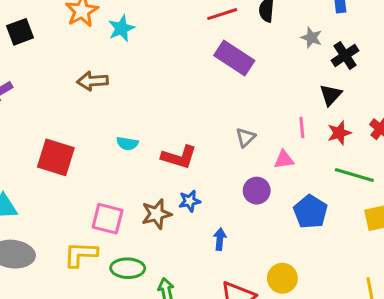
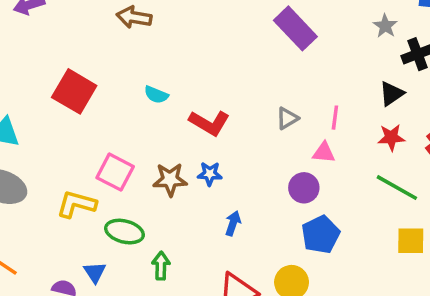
pink line: (302, 128) -> (335, 118), moved
purple circle: (257, 191) -> (304, 188), moved
blue pentagon: (310, 212) -> (321, 234), moved

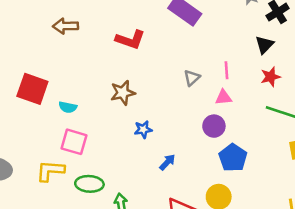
cyan semicircle: (156, 95) -> (68, 107), moved
red L-shape: (209, 123) -> (130, 40), moved
brown star: (170, 179) -> (123, 93), moved
blue arrow: (233, 223) -> (167, 162), turned 36

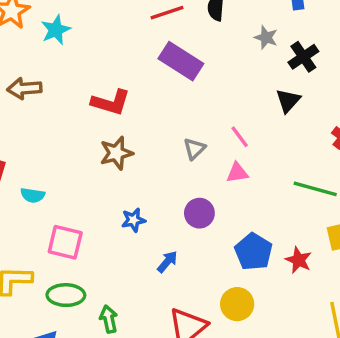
pink line: (226, 70) -> (240, 137), turned -30
red star: (270, 77) -> (299, 260), moved, turned -30
brown star: (123, 93) -> (116, 153), moved
purple circle: (214, 126) -> (199, 213), moved
pink square: (74, 142) -> (65, 242), moved

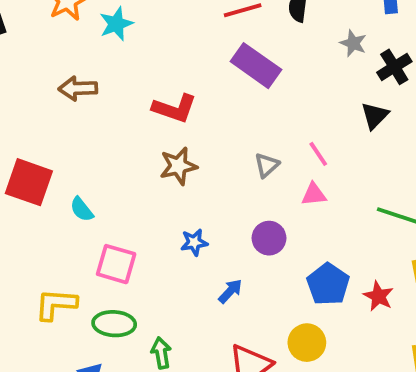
cyan semicircle: (33, 195) -> (82, 209), turned 40

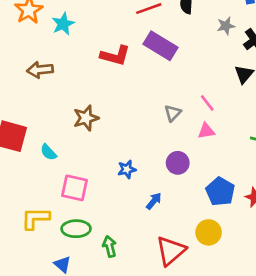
gray star: (353, 43) -> (226, 26), turned -30
red L-shape: (175, 108) -> (115, 56), moved
brown star: (178, 166) -> (86, 118), moved

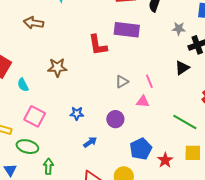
purple rectangle: (160, 46) -> (127, 30), turned -40
red L-shape: (115, 56) -> (98, 45), moved, turned 50

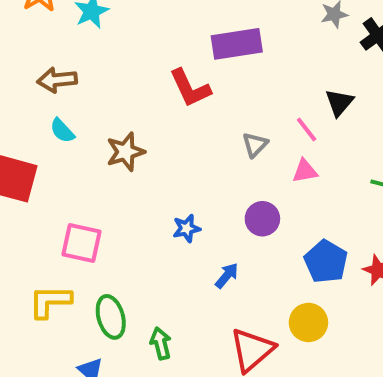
black triangle: (182, 68) -> (339, 102), moved
cyan semicircle: (23, 85) -> (62, 131), moved
pink square: (35, 116) -> (82, 243), moved
green ellipse: (27, 147) -> (111, 317), turned 75

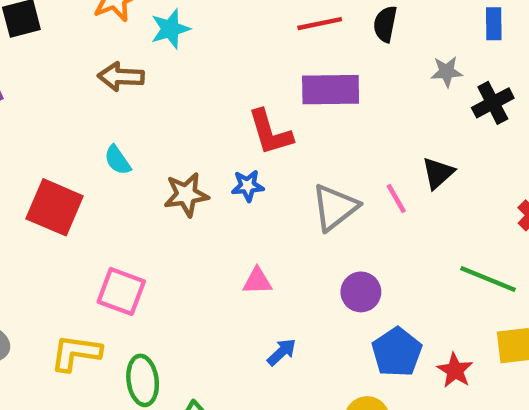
brown arrow: (57, 80) -> (121, 77), moved
gray triangle: (255, 145) -> (335, 207), size x1.6
pink triangle: (305, 171) -> (257, 281), moved
purple circle: (262, 219) -> (361, 292), moved
blue star: (187, 228) -> (248, 186), moved

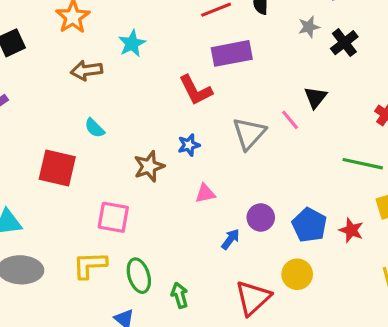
cyan star: (170, 29) -> (132, 44), moved
blue star: (248, 186) -> (189, 145), moved
brown star: (186, 195) -> (149, 166), moved
purple circle: (361, 292) -> (261, 217), moved

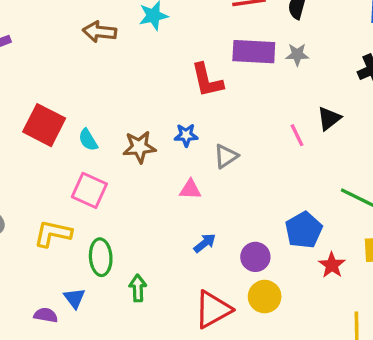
gray star: (309, 27) -> (297, 55), moved
cyan semicircle: (95, 128) -> (88, 140), moved
gray triangle: (249, 133) -> (226, 156), moved, size x0.7
purple circle: (261, 217) -> (255, 257), moved
blue pentagon: (309, 225) -> (304, 230), moved

